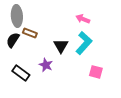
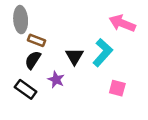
pink arrow: (83, 19) -> (122, 23), moved, size x1.5
black semicircle: (13, 40) -> (33, 60), moved

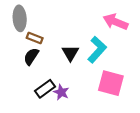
purple star: (56, 80) -> (61, 92), moved
pink square: (117, 88) -> (111, 83), size x1.6
black rectangle: (26, 89) -> (45, 89), moved, turned -72

